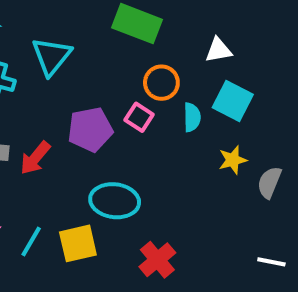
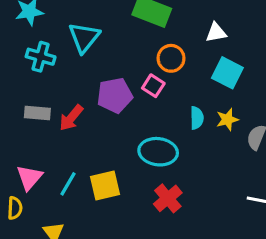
cyan semicircle: (192, 117) -> (197, 118), moved
cyan ellipse: (115, 201) -> (158, 152), moved

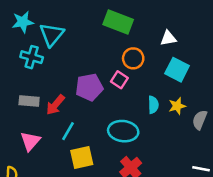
cyan triangle: (84, 37) -> (52, 35), moved
pink triangle: (29, 177) -> (30, 141), moved
cyan line: (68, 184) -> (68, 131), moved

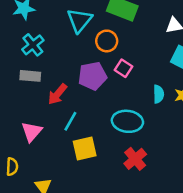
cyan triangle: (52, 35) -> (79, 20), moved
cyan cross: (32, 57) -> (33, 45), turned 35
orange circle: (133, 58) -> (107, 41), moved
gray rectangle: (29, 101) -> (30, 76), moved

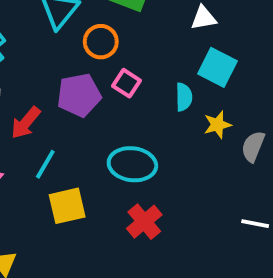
cyan semicircle: (159, 94) -> (184, 97), moved

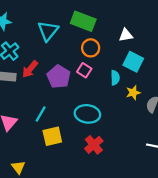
orange circle: (101, 42) -> (91, 48), moved
purple pentagon: (79, 95) -> (59, 77), turned -30
red arrow: (26, 123) -> (30, 69), moved

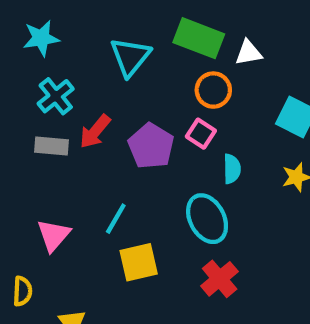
white triangle: (126, 35) -> (249, 53), moved
cyan semicircle: (115, 78) -> (232, 169), moved
cyan ellipse: (87, 114) -> (207, 219), turned 55

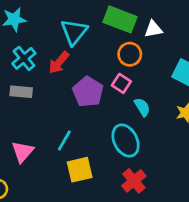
red arrow: (95, 132) -> (59, 63), moved
cyan semicircle: (232, 169) -> (142, 107), turned -30

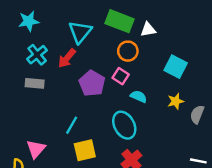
cyan semicircle: (142, 107) -> (139, 96), turned -35
pink triangle: (23, 152) -> (36, 149), moved

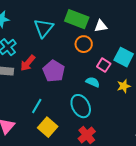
red arrow: (67, 58) -> (28, 63), moved
pink square: (121, 76) -> (104, 65), moved
yellow square: (85, 150) -> (48, 127), turned -36

